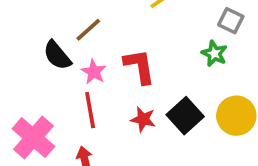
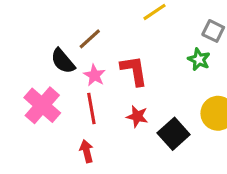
black square: (185, 116) -> (174, 134), moved
pink cross: (33, 138) -> (42, 105), moved

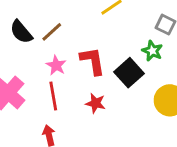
black semicircle: (63, 61) -> (21, 32), moved
black square: (174, 134) -> (129, 73), moved

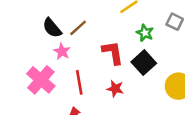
green star: (152, 51) -> (145, 33), moved
pink star: (56, 65) -> (62, 51), moved

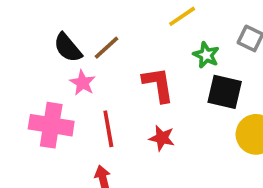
black square: (144, 63) -> (225, 92), moved, turned -35
pink cross: (41, 80) -> (51, 125), turned -32

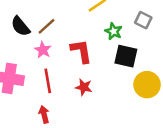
pink star: (83, 83) -> (43, 50), moved

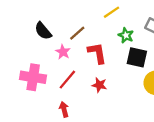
brown line: (46, 26) -> (77, 33), moved
red line: (48, 81) -> (67, 80), turned 50

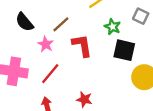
red star: (99, 85) -> (84, 99), moved

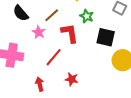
green star: (113, 27) -> (87, 16), moved
red line: (50, 74) -> (54, 57), moved

